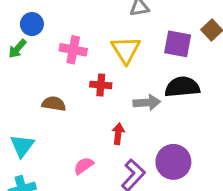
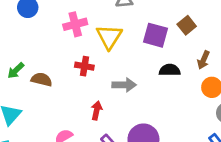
green arrow: (17, 49) -> (16, 70), moved
pink cross: (73, 50) -> (75, 24), moved, turned -30
black semicircle: (182, 87) -> (170, 70), moved, size x0.7

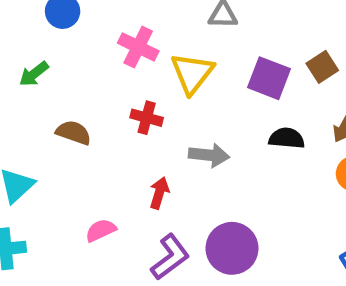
pink cross: (75, 24) -> (138, 47), turned 35
green arrow: (16, 70) -> (34, 74), moved

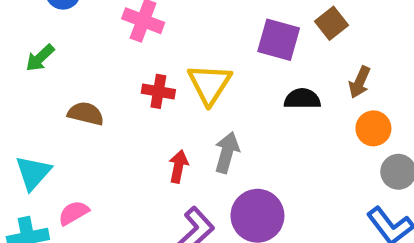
yellow triangle: (192, 73) -> (210, 84), moved
gray arrow: (209, 155) -> (227, 153), moved, turned -75
pink semicircle: (101, 230) -> (74, 213), moved

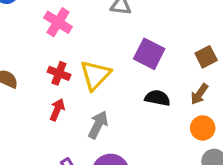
brown square: (332, 23) -> (206, 57), moved
red arrow: (178, 167) -> (57, 110), moved

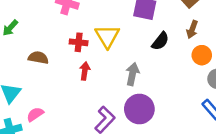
black semicircle: (157, 98) -> (160, 41), turned 132
gray arrow: (98, 125) -> (132, 74), moved

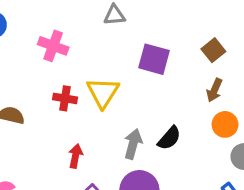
black semicircle: (160, 41) -> (169, 138), moved
red arrow: (85, 71) -> (75, 156), moved

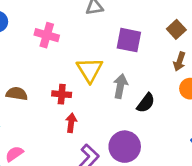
red cross: (65, 98) -> (62, 94), moved
gray arrow: (133, 144) -> (120, 86), moved

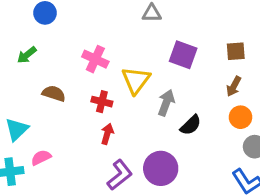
brown square: (176, 29) -> (236, 51), turned 30
pink cross: (47, 35) -> (95, 59), moved

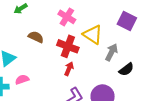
yellow triangle: (136, 80) -> (93, 35), turned -40
red cross: (102, 102) -> (68, 46), size x1.5

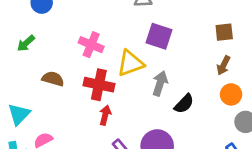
purple square: (127, 21) -> (159, 36), moved
yellow triangle: (93, 35) -> (130, 63), turned -45

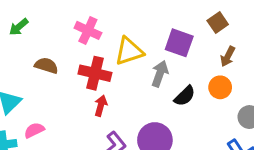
brown square: (224, 32) -> (218, 22), moved, turned -30
purple square: (159, 36) -> (179, 43), moved
orange circle: (231, 94) -> (220, 87), moved

